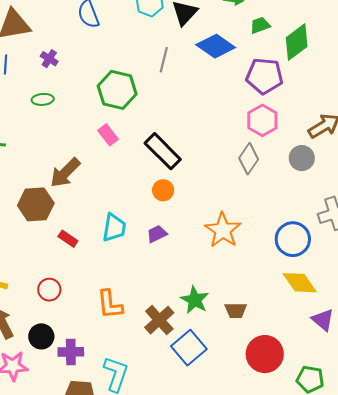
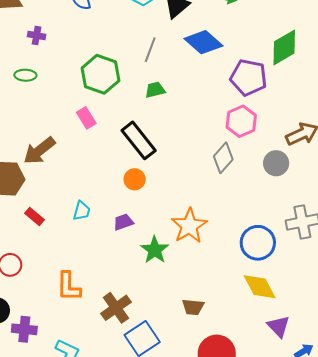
green trapezoid: (260, 25) -> (155, 90), moved
purple cross: (49, 59) -> (37, 36), turned -30
cyan trapezoid: (114, 228) -> (82, 211), size x0.7
green star: (195, 300) -> (155, 250), moved

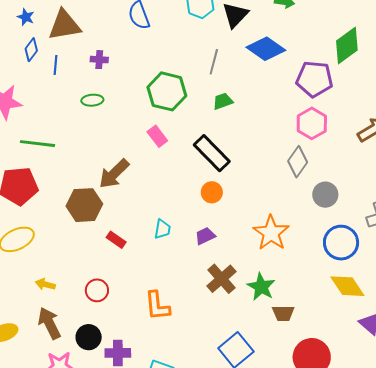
gray circle: (276, 163) -> (325, 195), moved
green star: (155, 250) -> (261, 287), moved
brown cross: (116, 308) -> (221, 279), moved

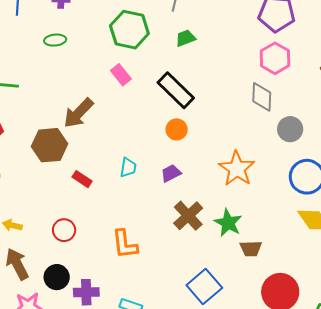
gray diamond: (298, 162) -> (262, 97), turned -32

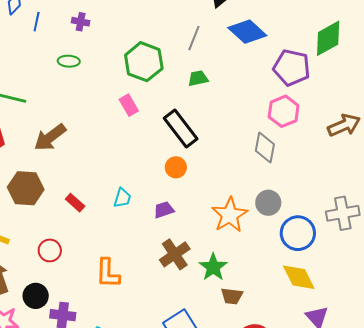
brown arrow: (78, 113) -> (50, 137), moved
gray circle: (290, 129) -> (268, 203), moved
brown hexagon: (50, 145) -> (26, 188), moved

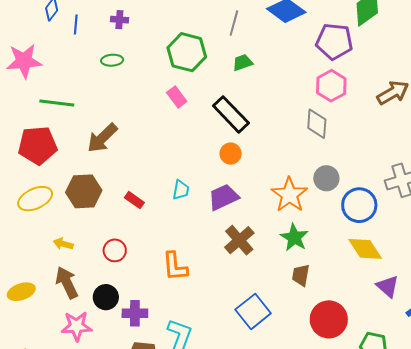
purple trapezoid: (164, 210) -> (223, 197), size x1.5
green star: (213, 267) -> (294, 238), moved
brown trapezoid: (232, 296) -> (301, 275), turned 100

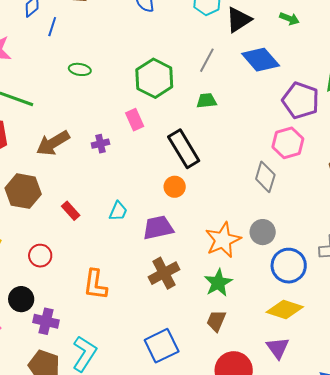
purple cross: (119, 20) -> (100, 144), moved, turned -30
yellow diamond: (365, 249) -> (285, 309), turned -51
purple triangle: (388, 286) -> (278, 348), moved

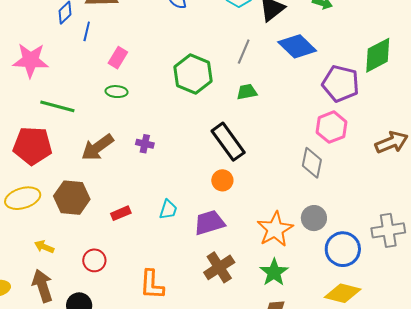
green ellipse: (80, 69) -> (117, 92), moved
pink rectangle: (135, 120) -> (118, 58), moved, turned 60
purple cross: (100, 144) -> (145, 144), turned 30
red rectangle: (71, 211) -> (121, 213), turned -66

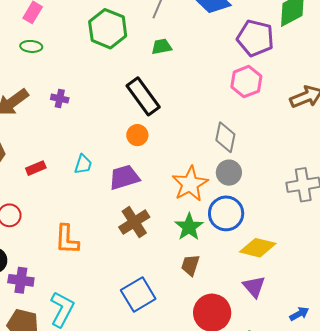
gray diamond: (312, 163) -> (225, 137), moved
blue circle: (343, 249) -> (226, 213), moved

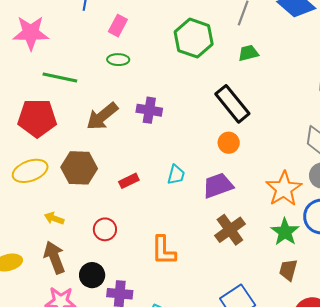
purple cross: (60, 99) -> (149, 110), size x1.4

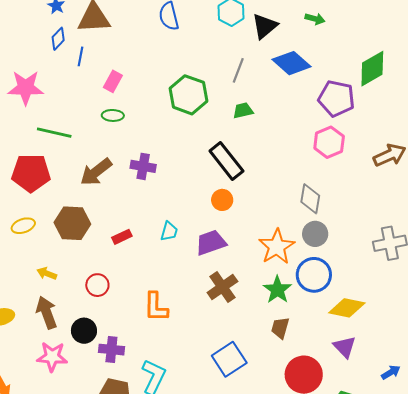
yellow ellipse: (30, 171) -> (23, 226), size x0.7

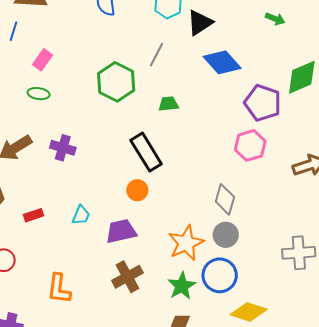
green arrow: (315, 19) -> (275, 19), moved
gray line: (238, 70) -> (157, 55), moved

